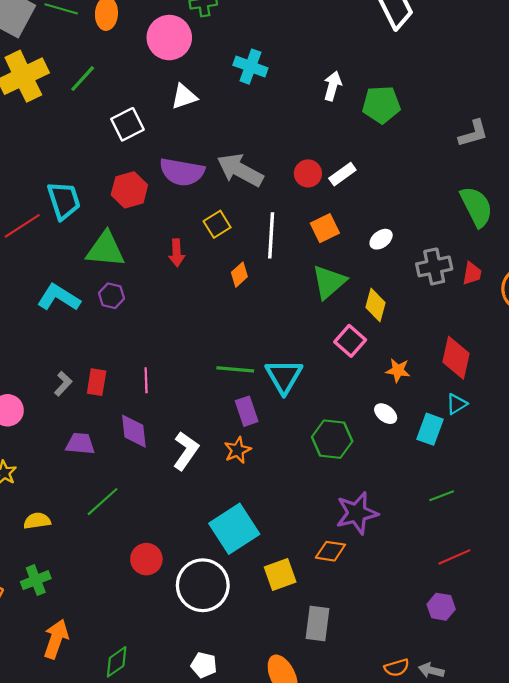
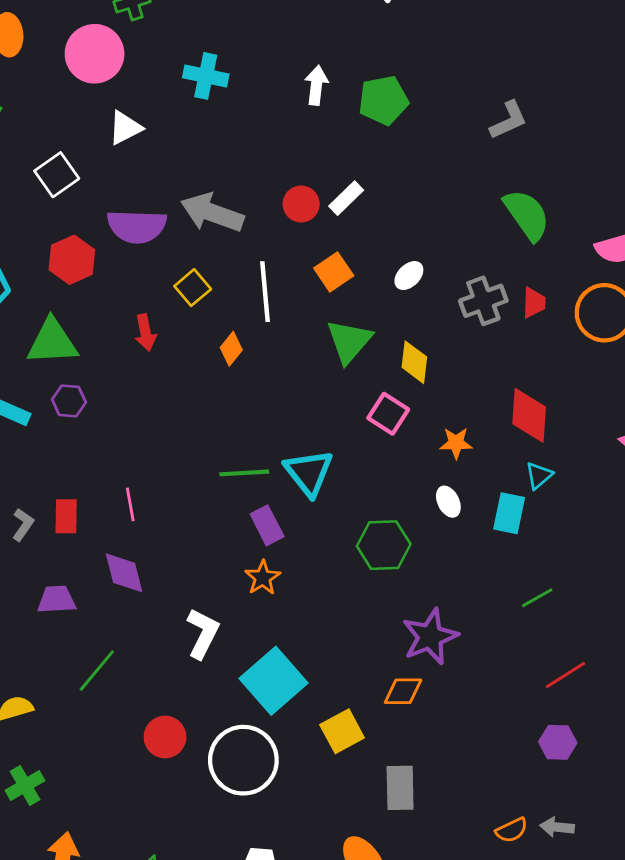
white ellipse: (386, 414) -> (448, 502), turned 35
white L-shape: (186, 451) -> (203, 633), moved

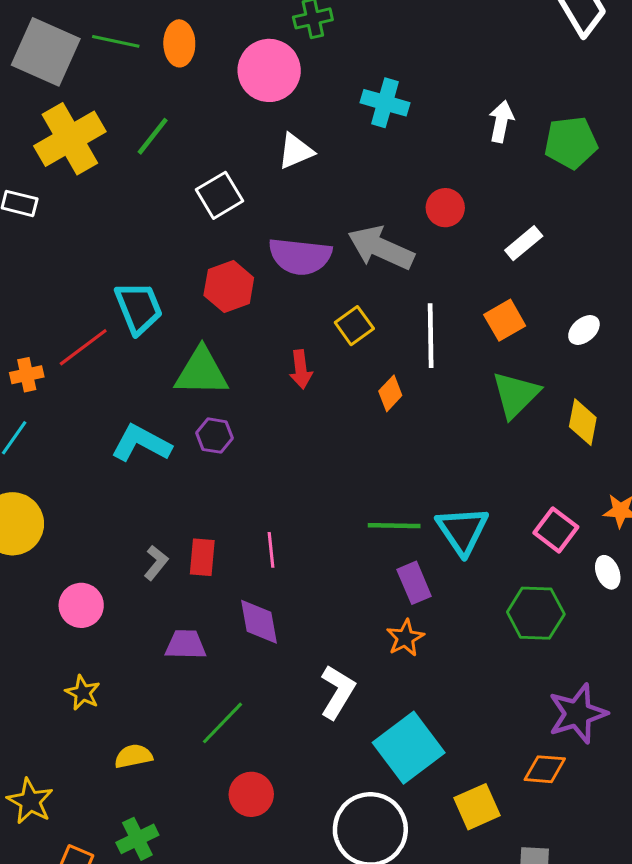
red circle: (301, 204) -> (445, 208), moved
pink square: (388, 414) -> (556, 530), moved
red circle: (165, 737) -> (251, 794), moved

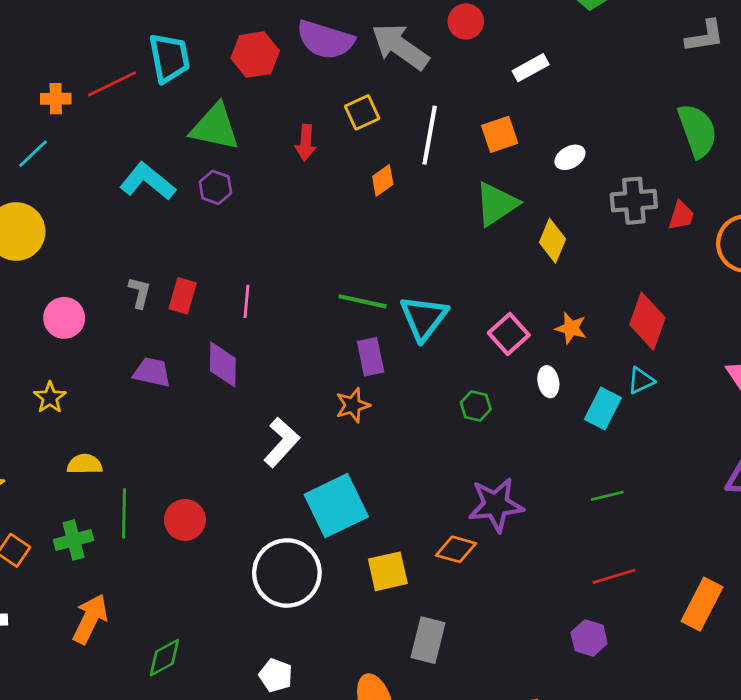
gray L-shape: (156, 563) -> (140, 292), turned -36
green hexagon: (536, 613) -> (476, 406), size x0.6
green line: (222, 723) -> (124, 513), moved, turned -54

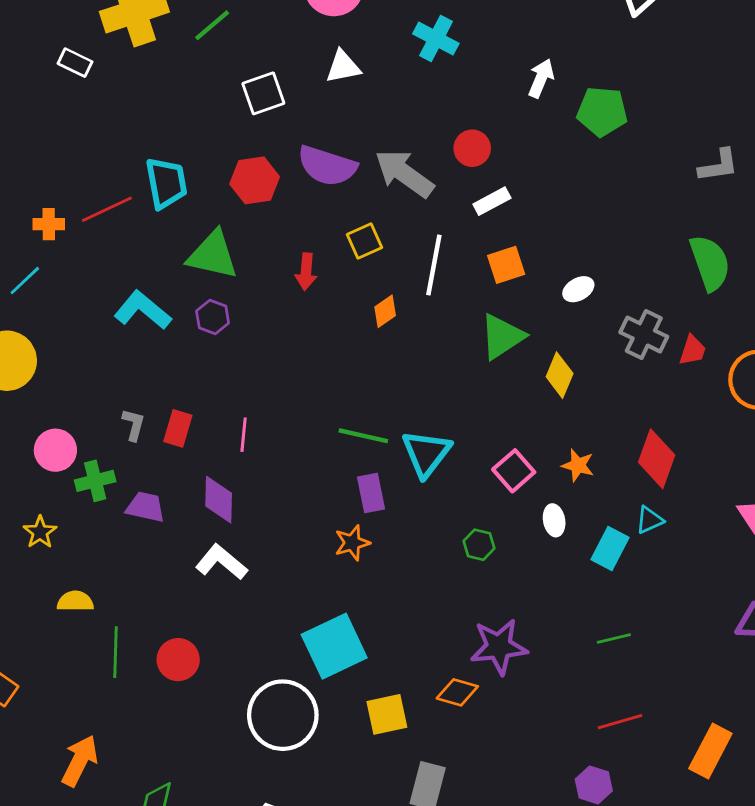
white rectangle: (531, 68) -> (492, 201), moved
gray cross: (634, 201) -> (644, 334), turned 30
white L-shape: (282, 442) -> (221, 562), moved, turned -93
green cross: (74, 540) -> (95, 481), moved

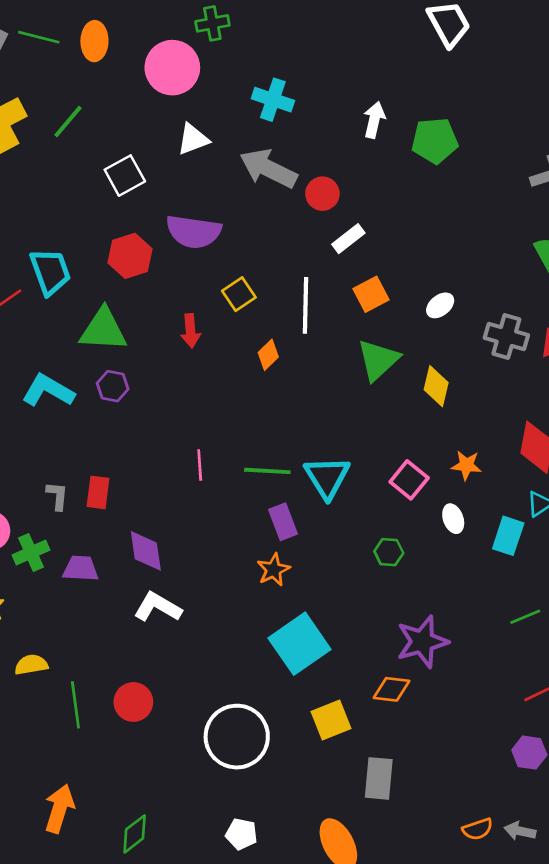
gray arrow: (404, 173) -> (268, 169), moved
pink line: (244, 435) -> (200, 465), moved
cyan square: (334, 646) -> (300, 644), moved

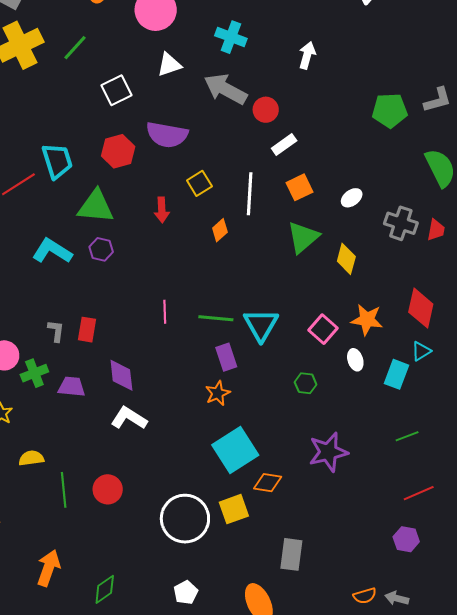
green pentagon: (435, 141) -> (390, 110), moved
orange star: (466, 465) -> (367, 320), size x1.4
orange diamond: (392, 689) -> (268, 483), moved
yellow square: (331, 720) -> (234, 509), moved
white pentagon: (242, 834) -> (186, 593), turned 30

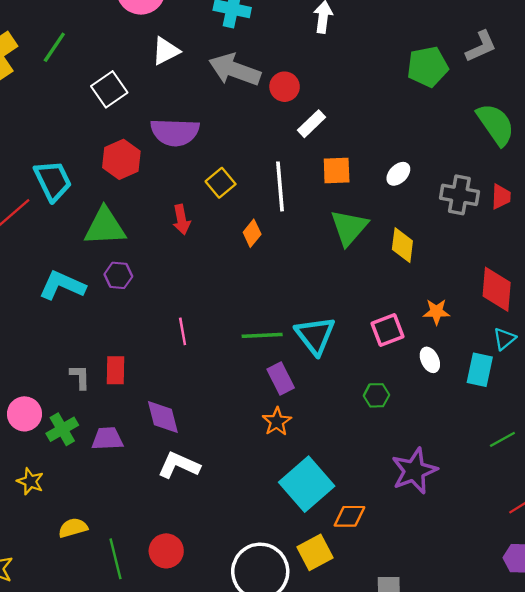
orange square: (300, 187) -> (337, 170), turned 32
pink line: (165, 312) -> (183, 331), moved
orange star: (367, 320) -> (436, 312), size x0.7
pink square: (323, 329) -> (387, 330), turned 36

